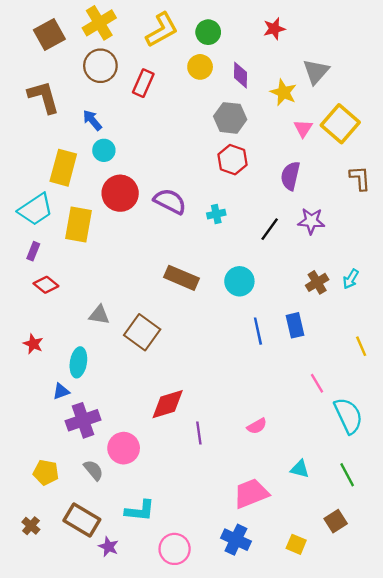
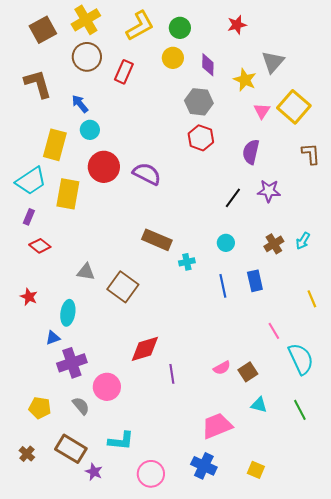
cyan cross: (216, 214) -> (187, 262), moved
cyan circle: (239, 281) -> (226, 243), moved, size x0.7
brown square: (336, 521) -> (248, 372), moved

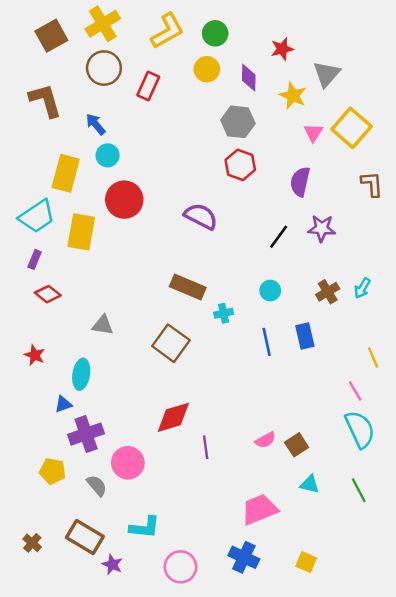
red star: (237, 25) -> (282, 49), moved
purple semicircle: (147, 174) -> (201, 216), moved
brown square: (123, 287) -> (171, 343), moved
pink line: (274, 331) -> (355, 391), moved
yellow pentagon: (40, 408) -> (53, 471), moved

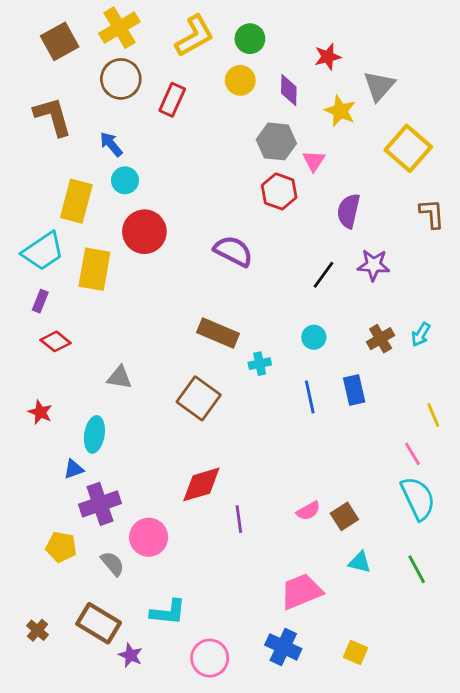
pink triangle: (313, 133) -> (314, 161), moved

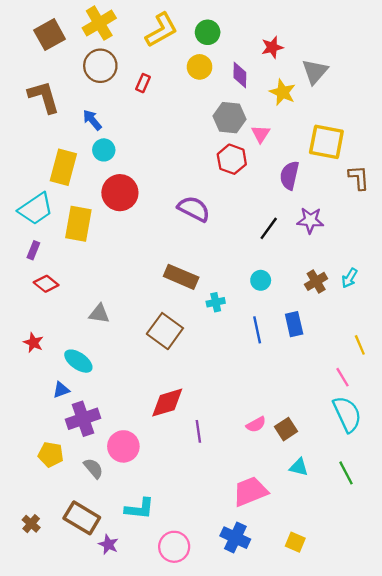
red rectangle: (172, 100) -> (143, 83), size x0.7
yellow square: (408, 148) -> (326, 142), moved, turned -30
cyan ellipse: (94, 434) -> (78, 361), turned -64

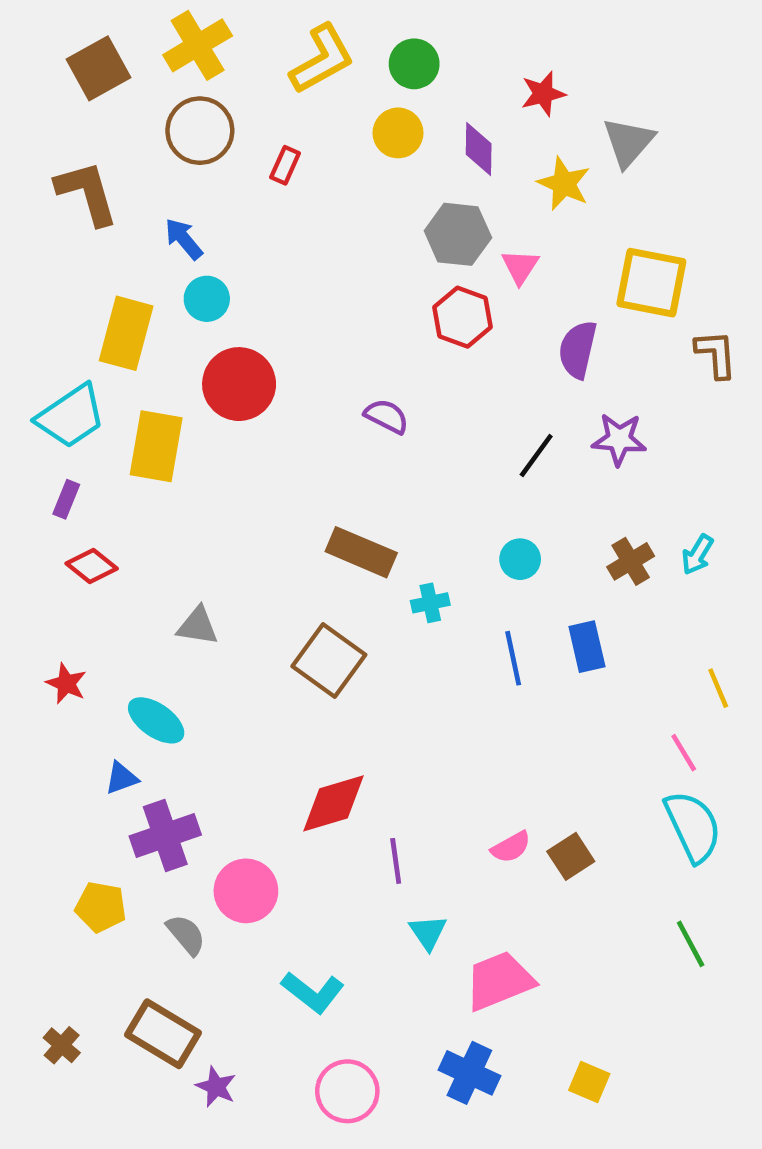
purple semicircle: (194, 209) -> (386, 416), size x0.7
cyan triangle: (299, 467) -> (428, 932), moved, turned 42
cyan L-shape: (140, 509) -> (313, 992), moved, turned 32

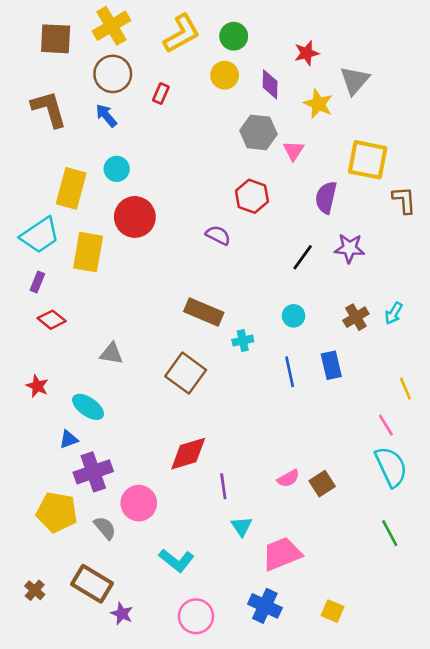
brown square: (99, 68) -> (56, 39), turned 32
blue arrow: (184, 239) -> (106, 116), moved
red hexagon: (463, 317) -> (252, 196), moved
yellow pentagon: (101, 907) -> (57, 512), size x1.4

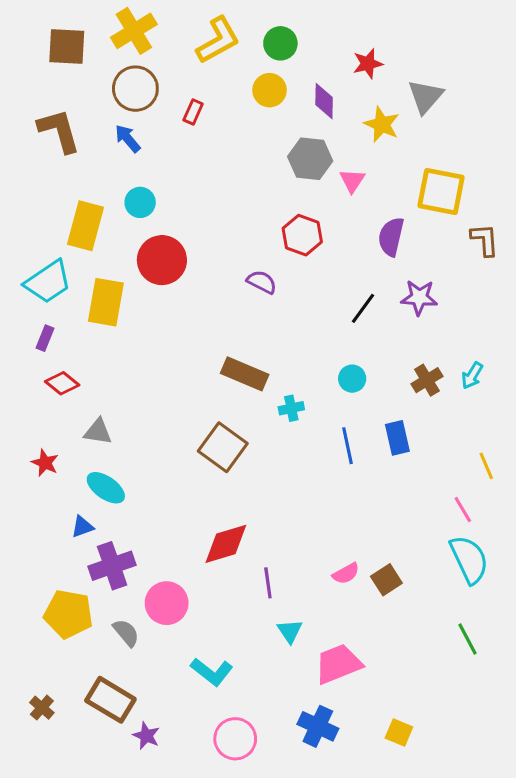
gray triangle: (111, 354) -> (98, 432), moved

